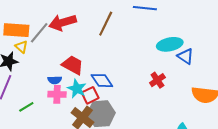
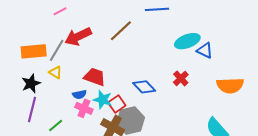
brown line: (106, 24) -> (121, 31), turned 30
yellow triangle: (21, 47) -> (55, 72), moved
blue diamond: (102, 81) -> (144, 87), moved
pink cross: (57, 94) -> (84, 108), turned 30

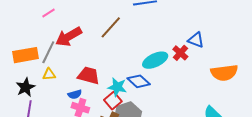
cyan ellipse: (187, 41) -> (155, 60), moved
yellow triangle: (55, 72) -> (49, 74), turned -32
red cross: (181, 78) -> (180, 53), moved
cyan star: (103, 100) -> (117, 87), moved

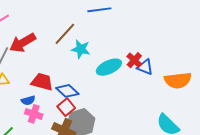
blue triangle: (196, 40) -> (145, 67), moved
blue diamond: (139, 81) -> (67, 91), moved
cyan star: (117, 87) -> (81, 49), moved

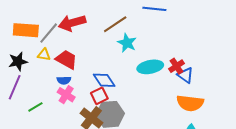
orange semicircle: (178, 80) -> (190, 103), moved
red trapezoid: (42, 82) -> (66, 59), moved

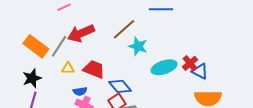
orange rectangle: (26, 30) -> (36, 46), turned 40
yellow triangle: (44, 55) -> (68, 68), moved
red trapezoid: (66, 59) -> (94, 69), moved

